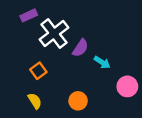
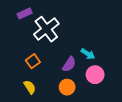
purple semicircle: (80, 48) -> (69, 64), moved
pink circle: (127, 86) -> (95, 75), moved

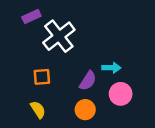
cyan arrow: (88, 54) -> (111, 68), turned -32
orange square: (33, 61) -> (42, 77), turned 32

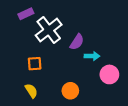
purple semicircle: (88, 81) -> (77, 42), moved
pink circle: (121, 94) -> (109, 74), moved

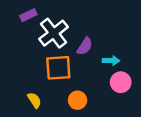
cyan arrow: (92, 56) -> (111, 61), moved
orange square: (35, 64) -> (58, 68), moved, size x1.6

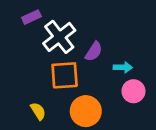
orange circle: (78, 100) -> (86, 111), size x1.5

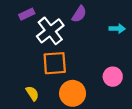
purple semicircle: (94, 51) -> (79, 14), moved
cyan arrow: (123, 67) -> (117, 29), moved

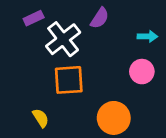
pink circle: (113, 77) -> (142, 72), moved
orange circle: (73, 93) -> (114, 118), moved

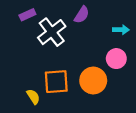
orange square: (69, 80) -> (56, 82), moved
orange circle: (114, 118) -> (93, 80), moved

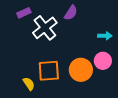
cyan arrow: (121, 30) -> (105, 36), moved
pink circle: (116, 59) -> (103, 61), moved

